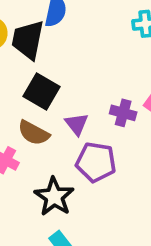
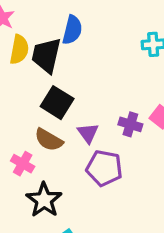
black star: (54, 197) -> (44, 200), moved

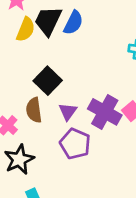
black trapezoid: (46, 55) -> (48, 21), moved
purple cross: (130, 124) -> (105, 112), size x1.6
brown semicircle: (49, 140) -> (34, 110), turned 40

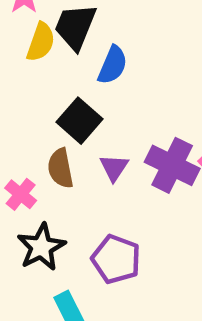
blue semicircle: (73, 23) -> (113, 65), moved
purple pentagon: (75, 144) -> (116, 259), moved

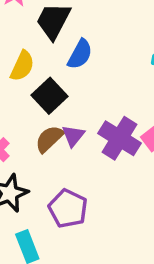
yellow semicircle: (41, 42) -> (22, 66), moved
brown semicircle: (60, 168) -> (49, 139), moved, turned 52

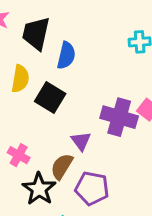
purple triangle: (73, 136) -> (81, 141), moved
brown semicircle: (49, 139) -> (62, 166), moved

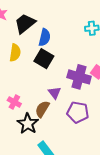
black trapezoid: (36, 34) -> (25, 23), turned 40
black square: (50, 98) -> (44, 59), moved
purple pentagon: (92, 188) -> (78, 112), moved

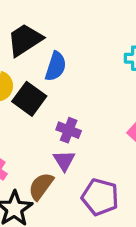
black square: (44, 59) -> (29, 99), moved
purple cross: (79, 77) -> (69, 130), moved, size x0.6

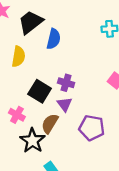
black square: (29, 99) -> (40, 91), moved

